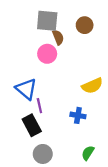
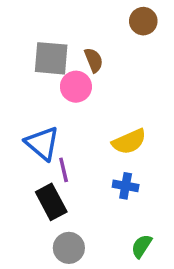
gray square: (47, 21) -> (51, 58), moved
brown circle: (85, 25) -> (143, 21), moved
yellow semicircle: (92, 86) -> (129, 142), moved

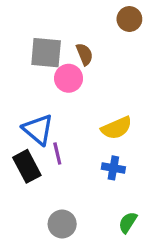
black rectangle: (51, 202) -> (27, 166), moved

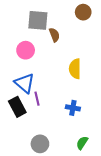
gray square: (46, 53) -> (38, 20), moved
pink circle: (69, 78) -> (26, 50), moved
yellow semicircle: (117, 128) -> (75, 69), moved, turned 114

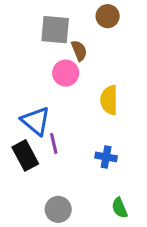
brown circle: (83, 12) -> (108, 16), moved
pink circle: (26, 50) -> (66, 73), moved
green semicircle: (82, 143) -> (120, 208), turned -56

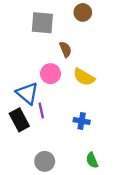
brown semicircle: (79, 51) -> (65, 49), moved
pink circle: (66, 73) -> (50, 74), moved
yellow semicircle: (109, 100) -> (84, 77), turned -60

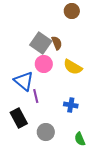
gray square: (42, 23) -> (41, 43), moved, turned 30
black rectangle: (19, 120) -> (19, 118), moved
gray circle: (45, 161) -> (46, 132), moved

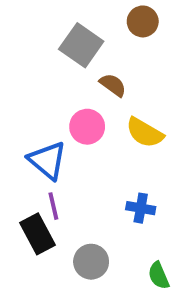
gray square: (41, 43) -> (81, 45), moved
brown semicircle: (57, 43) -> (113, 85), turned -32
purple line: (36, 96) -> (53, 206), moved

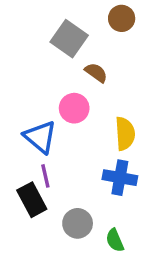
yellow semicircle: (145, 133) -> (125, 134), moved, turned -124
blue cross: (141, 208) -> (120, 178), size x1.4
green semicircle: (159, 276) -> (115, 240), moved

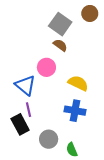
brown circle: (122, 18) -> (90, 13), moved
gray square: (69, 39) -> (60, 24), moved
yellow semicircle: (125, 134) -> (78, 83), turned -60

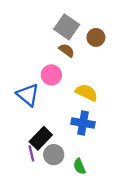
brown circle: (90, 13) -> (96, 37), moved
purple line: (29, 110) -> (31, 153), moved
black rectangle: (20, 124) -> (41, 138), moved, turned 72

